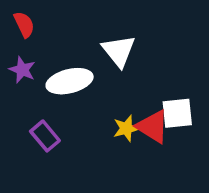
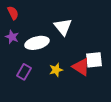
yellow star: (126, 128) -> (56, 70), moved
purple rectangle: (45, 136) -> (24, 72), turned 70

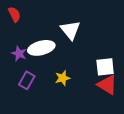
purple star: (12, 37) -> (19, 54), moved
red triangle: (81, 67) -> (107, 85), moved

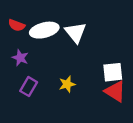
red semicircle: (14, 14) -> (17, 25), moved, turned 136
white ellipse: (41, 48) -> (44, 30), moved

